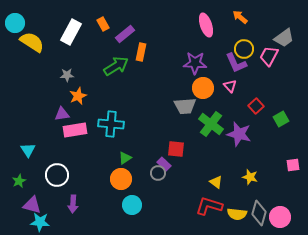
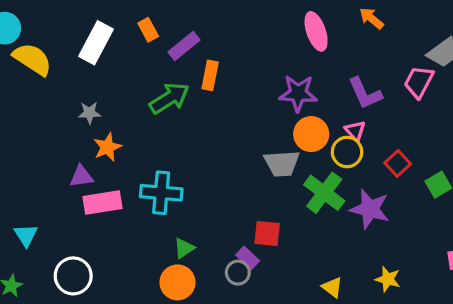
yellow circle: (244, 49) -> (347, 152), moved

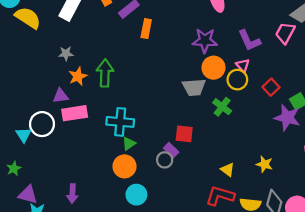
green arrow: (169, 98) -> (105, 73), moved, turned -56
cyan cross: (161, 193) -> (120, 122), moved
green cross: (324, 193) -> (222, 107), size x0.7
purple star: (370, 209) -> (287, 118), moved
white circle: (73, 276) -> (42, 124), moved

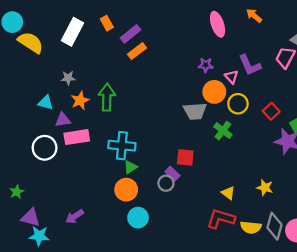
orange rectangle: (146, 29) -> (137, 51), moved, turned 42
purple star: (205, 41) -> (206, 65), size x0.6
pink triangle: (243, 65) -> (231, 77), moved
cyan triangle: (24, 135) -> (46, 103), moved, turned -42
purple arrow: (72, 194) -> (75, 217), turned 54

